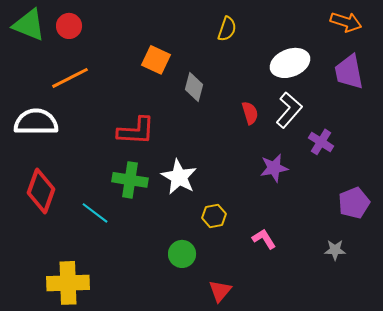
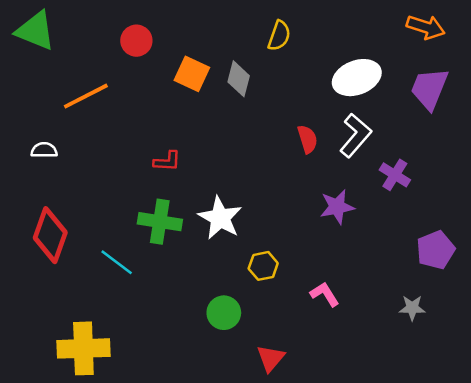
red circle: (69, 26) -> (136, 41), moved
purple trapezoid: (349, 72) -> (429, 89), turned 33
gray diamond: (194, 87) -> (239, 79), moved
white semicircle: (36, 122) -> (44, 150), size x0.5
red L-shape: (136, 131) -> (167, 161), size x0.6

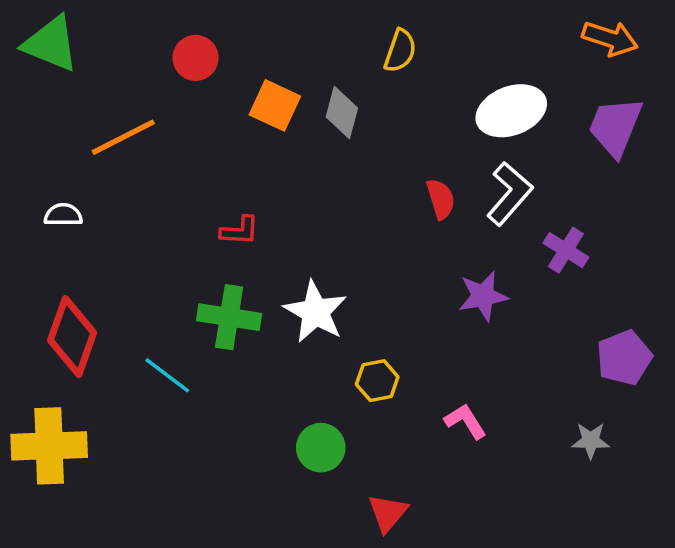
yellow cross: (83, 348) -> (49, 446), moved

